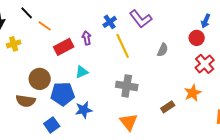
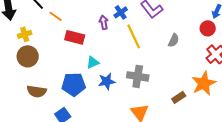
purple arrow: (87, 38) -> (104, 22), moved
red rectangle: (64, 47) -> (75, 37), turned 42
brown circle: (40, 79) -> (28, 56), moved
orange star: (193, 93) -> (204, 83), size x1.4
blue star: (84, 110) -> (107, 81), moved

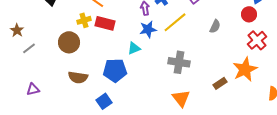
yellow cross: (25, 34) -> (84, 20), moved
yellow line: (134, 36) -> (175, 22), turned 75
red rectangle: (75, 37) -> (105, 23), moved
blue star: (107, 81) -> (148, 29), moved

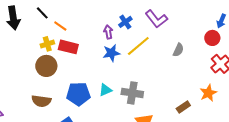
brown circle: (69, 42) -> (46, 66), moved
cyan triangle: (134, 48) -> (105, 90), moved
gray cross: (179, 62) -> (132, 93), moved
orange star: (245, 69) -> (208, 93), size x0.7

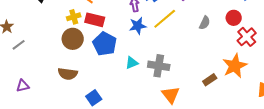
red circle: (212, 38) -> (234, 18), moved
orange star: (208, 93) -> (235, 66), size x1.4
blue pentagon: (78, 94) -> (105, 44), moved, turned 30

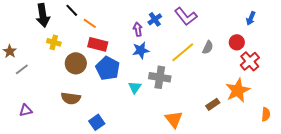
yellow cross: (74, 17) -> (54, 42), moved, turned 32
yellow line: (165, 19) -> (183, 52), moved
cyan triangle: (132, 63) -> (135, 87), turned -32
gray cross: (159, 66) -> (160, 77), moved

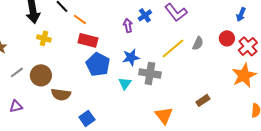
blue star: (141, 50) -> (131, 57), moved
red cross: (250, 61) -> (248, 46), moved
brown circle: (76, 63) -> (41, 75), moved
gray line: (22, 69) -> (17, 72), moved
orange star: (238, 90) -> (244, 75), moved

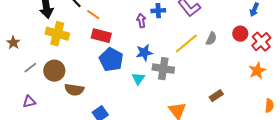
blue cross: (145, 15) -> (158, 11), turned 32
yellow cross: (44, 38) -> (57, 34), size x1.6
orange star: (244, 75) -> (257, 71), size x0.7

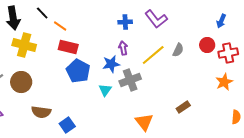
purple arrow: (141, 21) -> (123, 48), moved
red cross: (261, 42) -> (228, 53), turned 30
gray cross: (163, 69) -> (130, 80), turned -30
brown semicircle: (74, 90) -> (41, 112), moved

